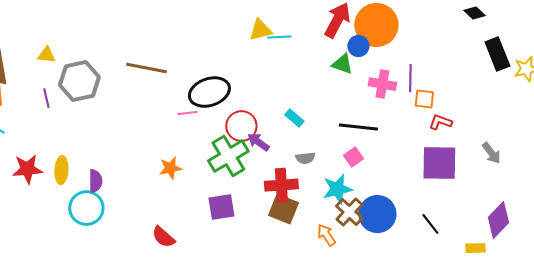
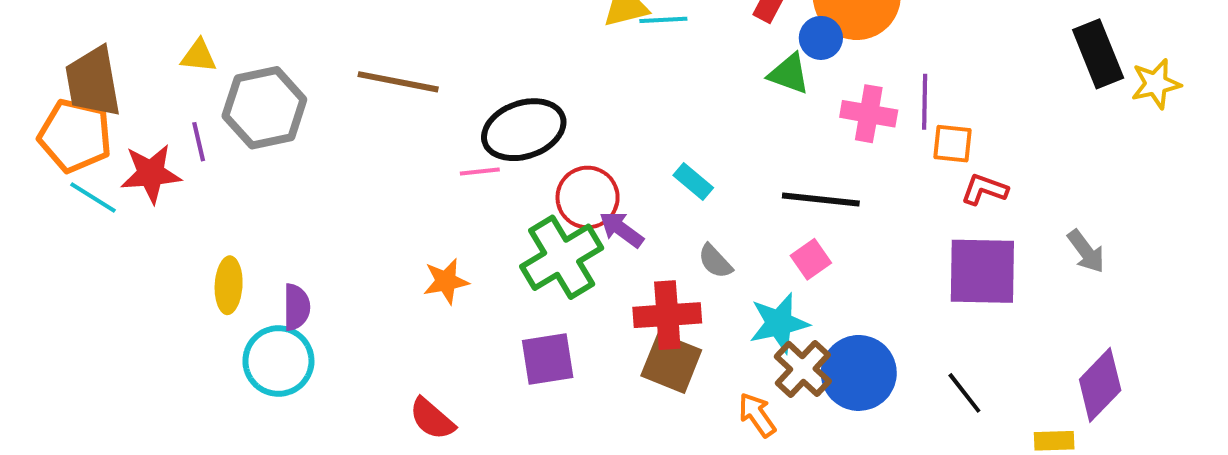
gray semicircle: (305, 158) -> (715, 261), turned 54
red star: (27, 169) -> (151, 174), moved

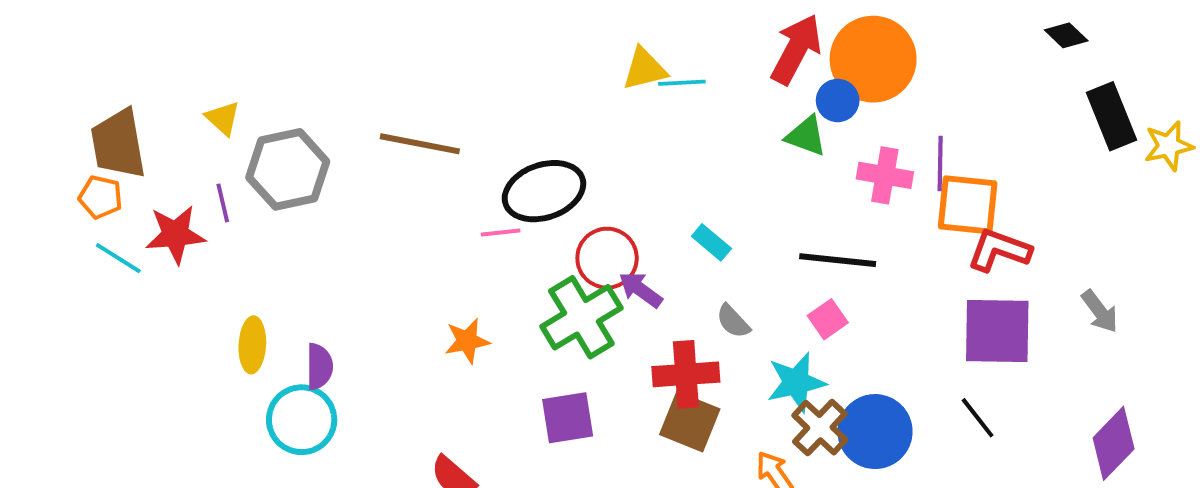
yellow triangle: (199, 56) -> (223, 118), turned 36
orange pentagon: (75, 136) -> (101, 197), size x0.6
orange square: (952, 144) -> (968, 205), size x1.6
red L-shape: (984, 189) -> (999, 250), size x1.4
black line: (964, 393) -> (978, 418), moved

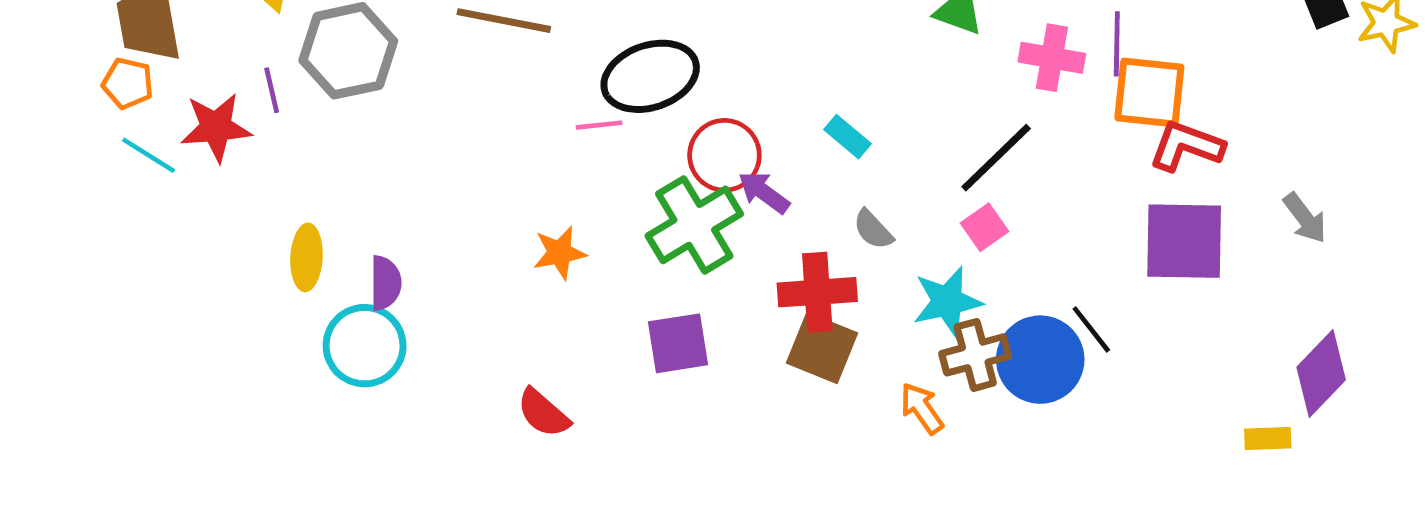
black line: (838, 260) -> (996, 158), turned -50
black line: (978, 418) -> (1091, 329), moved
brown cross: (820, 428) -> (975, 355), turned 32

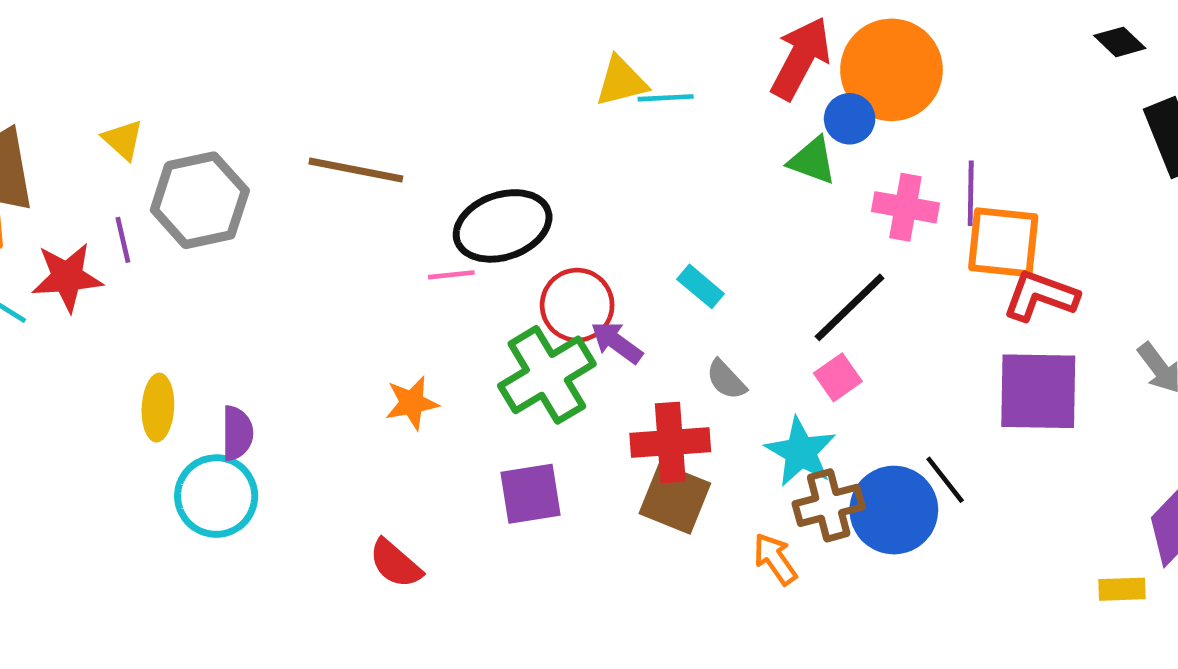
cyan star: (947, 302) -> (801, 452), turned -30

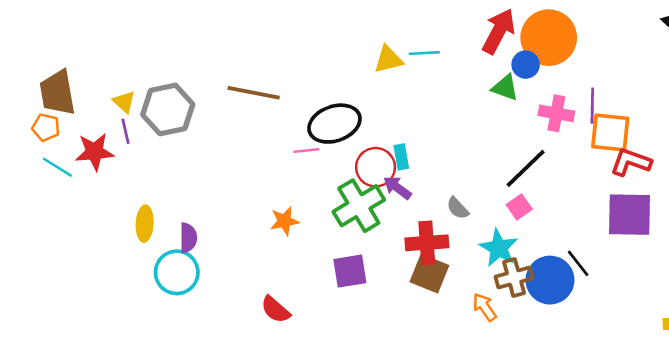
yellow triangle: (621, 82) -> (388, 59), moved
yellow triangle: (123, 140) -> (124, 102), moved
cyan rectangle: (701, 286) -> (401, 157), moved, turned 40

